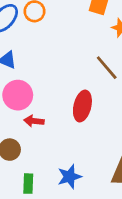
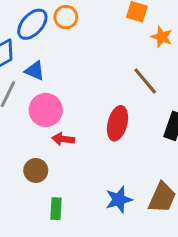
blue star: (69, 177) -> (119, 200), moved

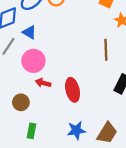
brown line: (145, 81) -> (106, 50), turned 30
red ellipse: (117, 123) -> (73, 90), moved, turned -35

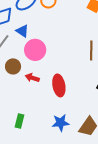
pink circle: (33, 61) -> (35, 50), moved
brown circle: (21, 102) -> (13, 66), moved

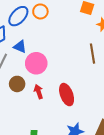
red arrow: (32, 78) -> (39, 92), turned 64

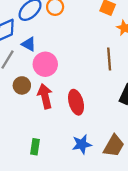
red arrow: (39, 92) -> (45, 96), size x1.5

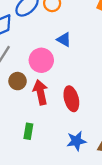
blue triangle: (29, 44) -> (64, 39), moved
green rectangle: (35, 147) -> (28, 131), moved

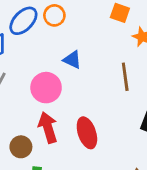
brown circle: (18, 81) -> (21, 147), moved

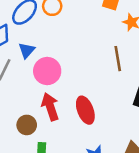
blue triangle: (72, 60) -> (27, 50), moved, turned 48

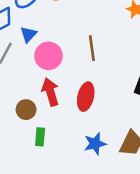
brown line: (118, 59) -> (92, 48), moved
red ellipse: (85, 110) -> (86, 97), turned 32

